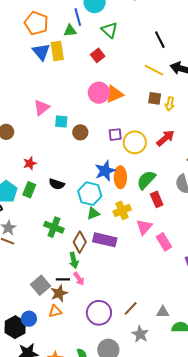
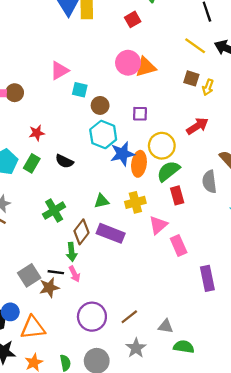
yellow circle: (135, 142) -> (162, 146), moved
cyan hexagon: (90, 194) -> (103, 135), moved
green cross: (54, 227) -> (54, 210), turned 30
orange triangle: (55, 311) -> (33, 328), moved, size x1.6

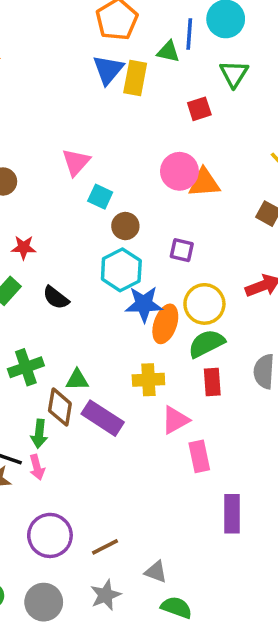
pink triangle: (59, 70) -> (76, 162), turned -30
green triangle: (102, 201) -> (77, 380), moved
brown diamond: (81, 232) -> (60, 407), turned -40

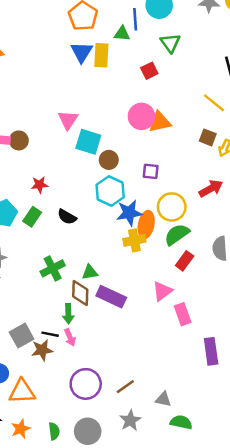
cyan square: (100, 197) -> (88, 142), size x1.5
yellow cross: (148, 380) -> (134, 240), moved
red rectangle: (212, 382) -> (185, 261), turned 48

